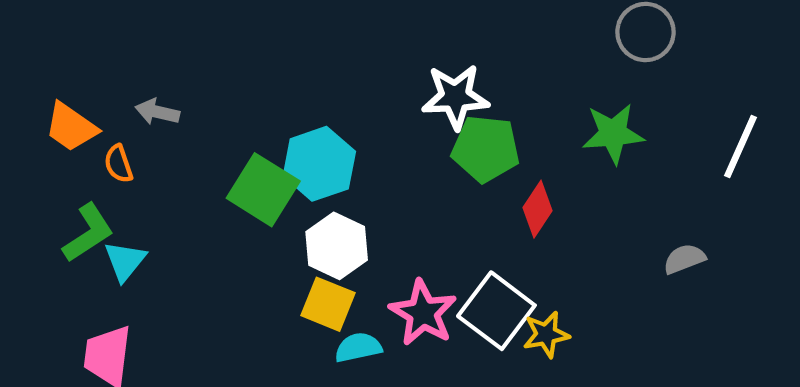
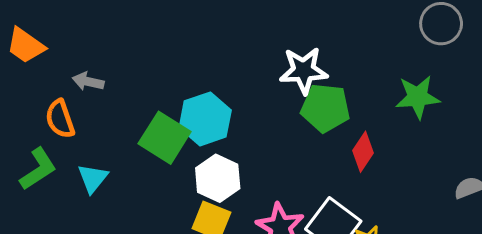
orange trapezoid: (71, 127) -> (26, 45), moved
orange semicircle: (118, 164) -> (60, 119), size x1.4
cyan triangle: (125, 261) -> (93, 178), moved

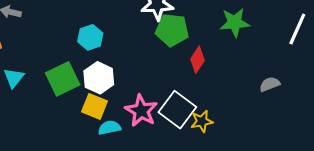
cyan hexagon: (205, 119) -> (90, 37), size x0.7
green square: (165, 138) -> (63, 79), moved, turned 32

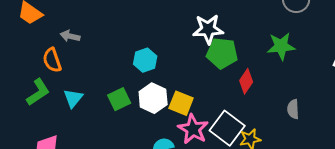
green square: (63, 79) -> (119, 99), size x0.7
gray semicircle: (270, 84) -> (293, 109), moved, turned -72
yellow square: (95, 106) -> (181, 103), moved

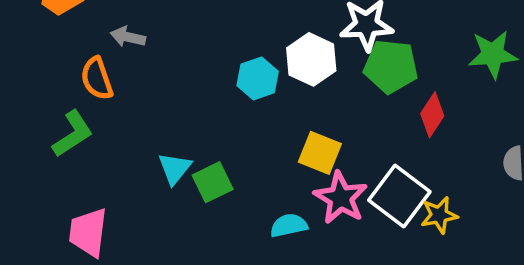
cyan triangle: (73, 98) -> (175, 168), moved
white hexagon: (153, 98) -> (311, 59), moved
green square: (119, 99) -> (213, 182), moved

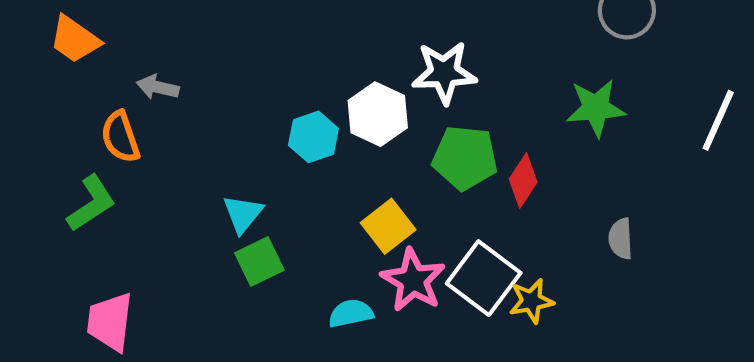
green pentagon: (391, 66) -> (465, 158), moved
yellow square: (320, 153) -> (388, 226), turned 30
cyan triangle: (175, 168) -> (243, 214), moved

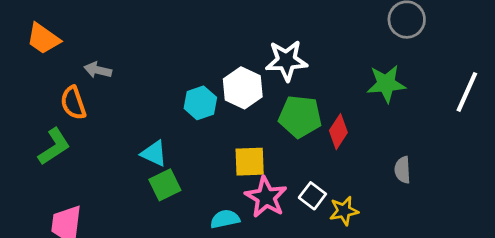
cyan triangle: (243, 214) -> (154, 153), turned -44
yellow square: (388, 226) -> (250, 162), turned 36
white square: (484, 278) -> (312, 196), size x0.6

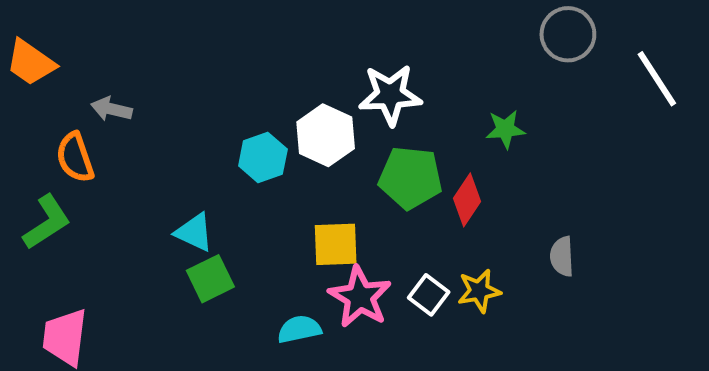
green star: (386, 84) -> (505, 129), moved, size x0.7
white line: (467, 92) -> (657, 79), moved, turned -57
yellow star: (344, 211) -> (479, 291), moved

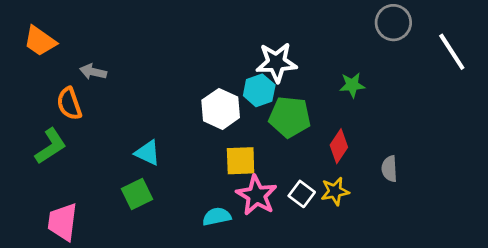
white hexagon: (326, 135) -> (221, 109), moved
cyan hexagon: (263, 157) -> (259, 90), moved
red diamond: (467, 200) -> (339, 146), moved
green square: (210, 279) -> (137, 194), moved

